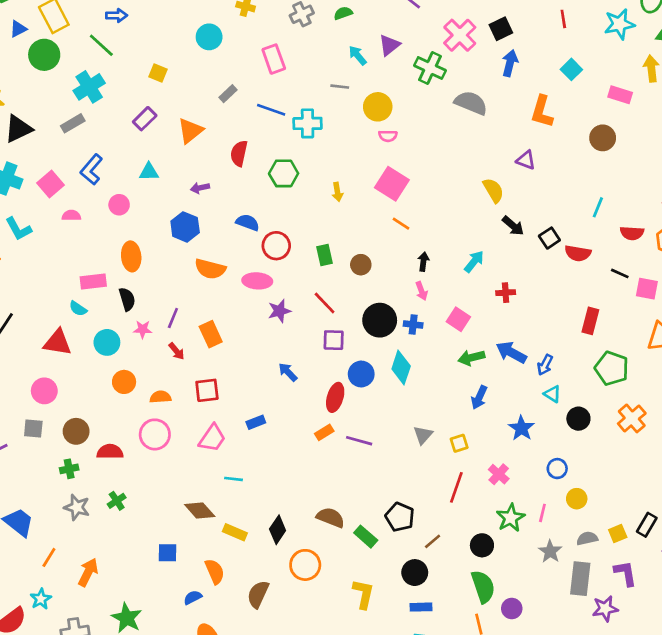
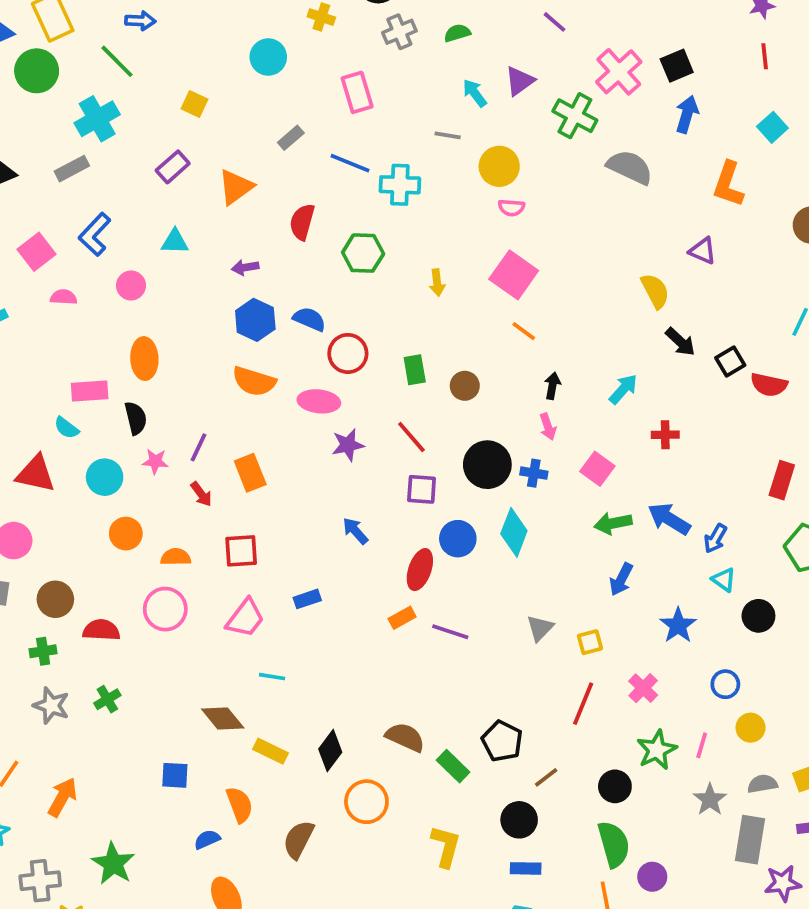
blue hexagon: (185, 227) -> (255, 320), moved

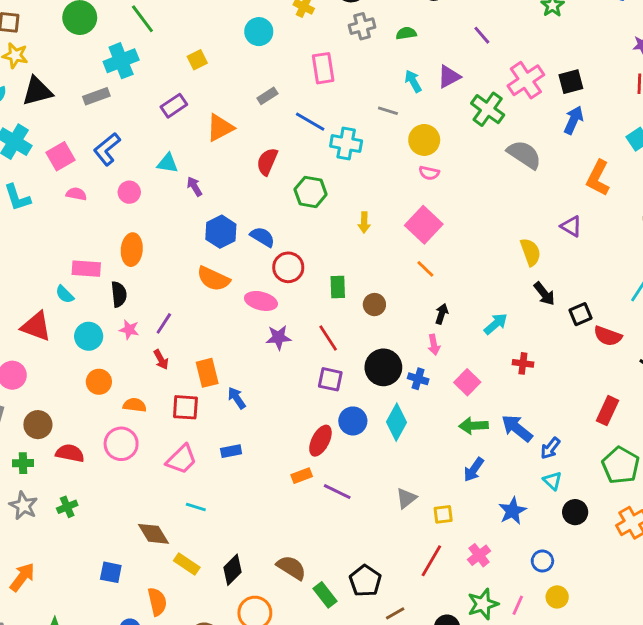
yellow square: (195, 104) -> (197, 60), turned 30
purple arrow: (245, 267) -> (194, 187), moved, turned 60
orange rectangle: (250, 473) -> (207, 373), moved
blue arrow: (355, 531) -> (237, 398), moved

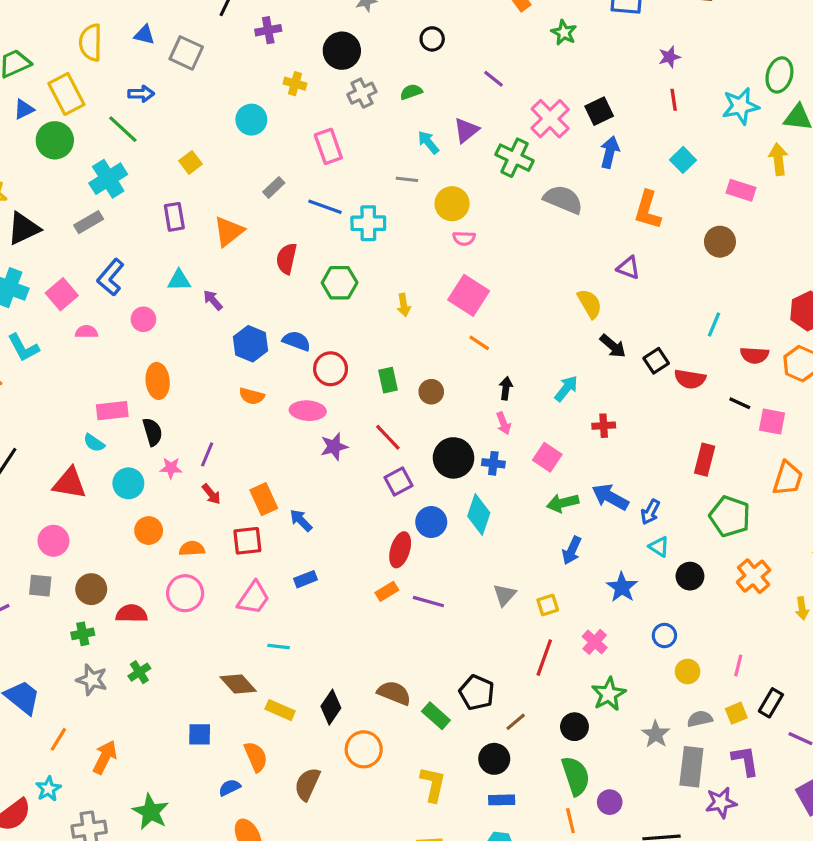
purple rectangle: (174, 106) -> (174, 217), turned -55
orange semicircle: (213, 279) -> (252, 396), size x0.7
purple square: (330, 379) -> (398, 482), turned -30
pink line: (518, 605) -> (738, 665), moved

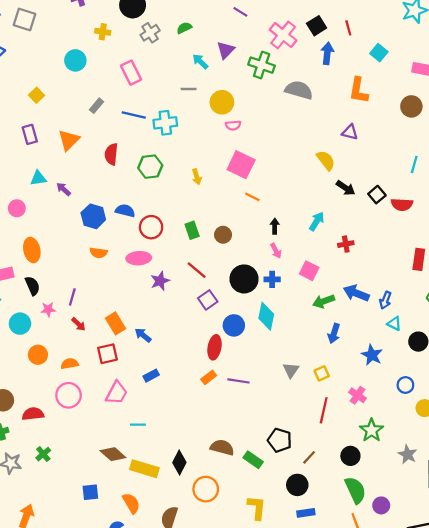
red line: (674, 100) -> (348, 28), moved
yellow rectangle: (280, 710) -> (144, 469), size x1.4

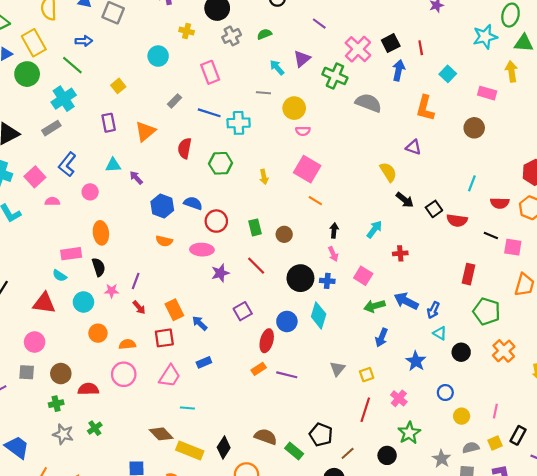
purple square: (208, 300) -> (243, 311), moved

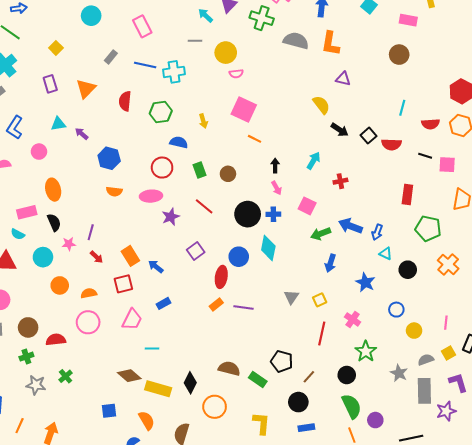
orange L-shape: (425, 108) -> (330, 44), moved
blue semicircle: (193, 203) -> (179, 142), moved

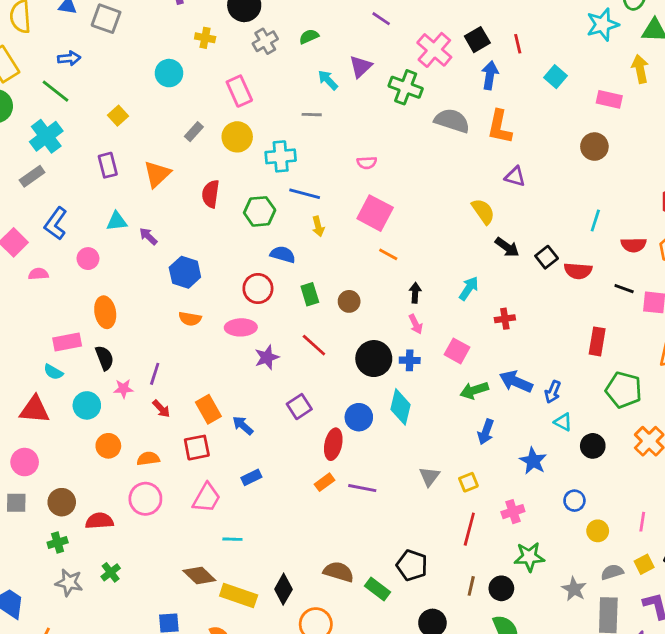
yellow circle: (226, 53) -> (237, 137), moved
blue line: (145, 65) -> (305, 194), moved
pink cross: (353, 319) -> (513, 512), turned 35
green star: (366, 351) -> (529, 557), turned 30
brown line: (309, 377) -> (471, 586), moved, turned -32

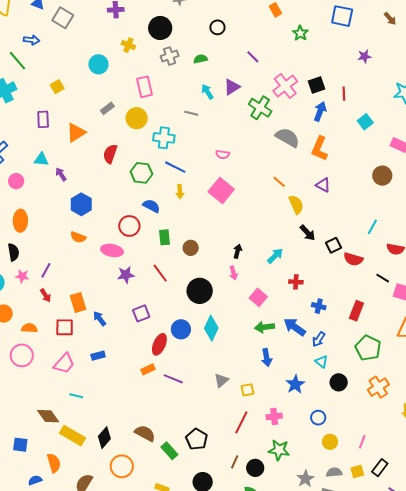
orange line: (388, 254) -> (279, 182), moved
blue cross: (410, 360) -> (319, 306), moved
blue arrow: (486, 432) -> (267, 357), turned -42

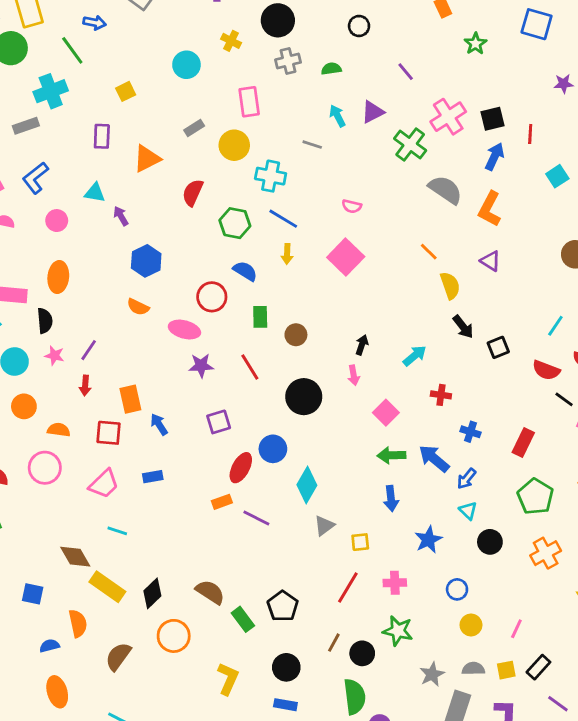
red semicircle: (353, 259) -> (546, 370), moved
red arrow: (46, 295) -> (85, 385), turned 32
cyan diamond: (211, 328) -> (307, 485), moved

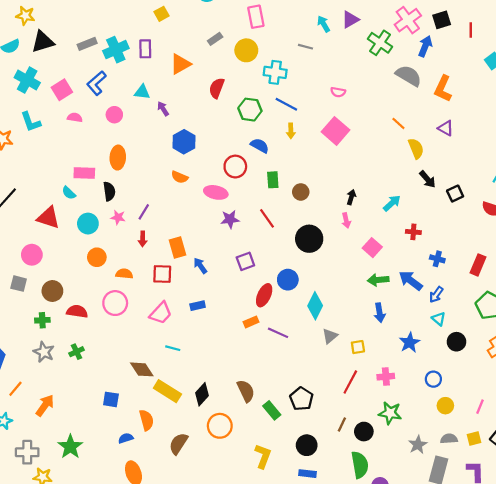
cyan cross: (51, 91) -> (116, 50), moved
blue arrow: (494, 157) -> (425, 46), moved
brown semicircle: (210, 592) -> (246, 391), turned 35

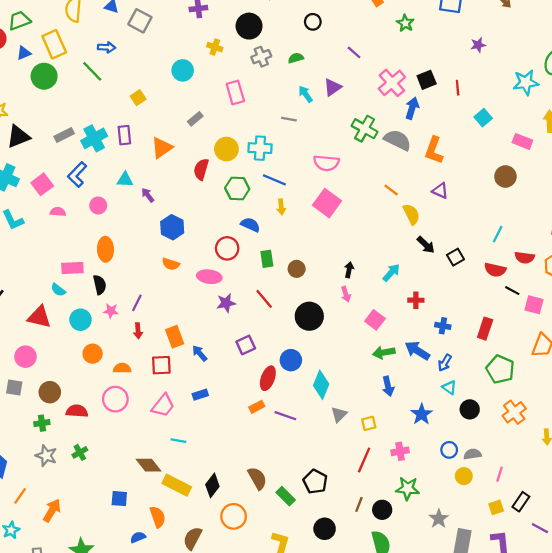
green cross: (380, 43) -> (364, 129), moved
yellow circle: (246, 50) -> (226, 149), moved
pink semicircle: (338, 92) -> (326, 163), size x1.6
gray semicircle: (449, 439) -> (472, 454), moved

